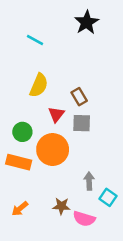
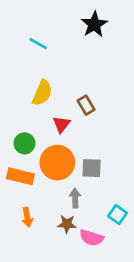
gray square: (82, 123) -> (92, 168), moved
gray arrow: (89, 181) -> (75, 198), moved
orange arrow: (20, 209) -> (27, 217), moved, turned -60

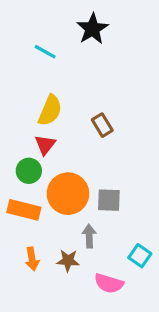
black star: (94, 24) -> (92, 29), moved
red triangle: (61, 124) -> (45, 145), moved
brown star: (67, 224) -> (68, 261), moved

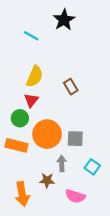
cyan square: (140, 256) -> (92, 167), moved
orange arrow: (32, 259) -> (22, 194), moved, size x1.5

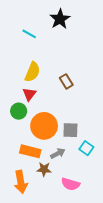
orange rectangle: (16, 145) -> (30, 151), moved
gray arrow: (62, 163) -> (58, 153), turned 64
cyan square: (92, 167) -> (86, 148), moved

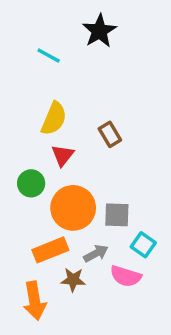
red triangle: (29, 94) -> (63, 155), moved
orange rectangle: (30, 151) -> (50, 250), turned -36
pink semicircle: (70, 184) -> (126, 276), moved

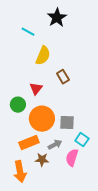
yellow semicircle: (54, 119) -> (43, 56), moved
pink semicircle: (126, 276) -> (72, 158), turned 90

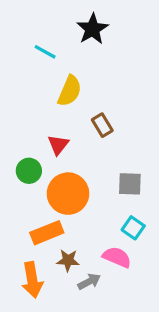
gray square: (67, 123) -> (130, 184), moved
gray arrow: (55, 145) -> (89, 282), moved
pink semicircle: (72, 158) -> (117, 257), turned 96

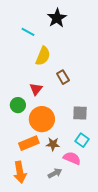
brown star: (68, 260) -> (53, 144), moved

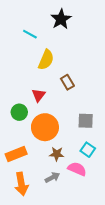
orange rectangle: (29, 143) -> (16, 154), moved
gray arrow: (55, 173) -> (52, 177), moved

